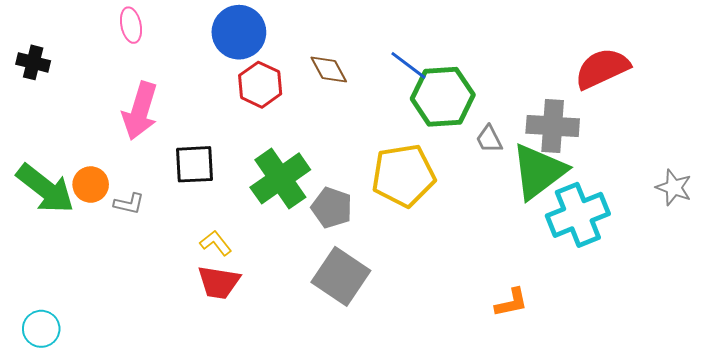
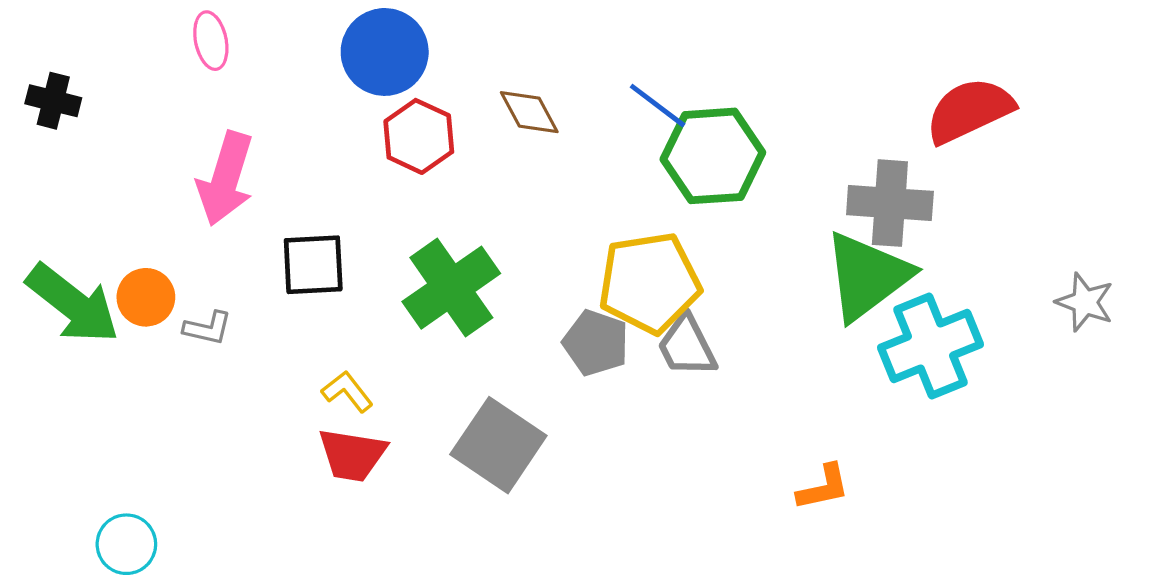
gray trapezoid: (489, 139) -> (687, 346), moved, size x1.4
gray pentagon: (332, 208) -> (596, 343), moved
gray square: (341, 276) -> (498, 445), moved
cyan circle: (41, 329) -> (126, 544), moved

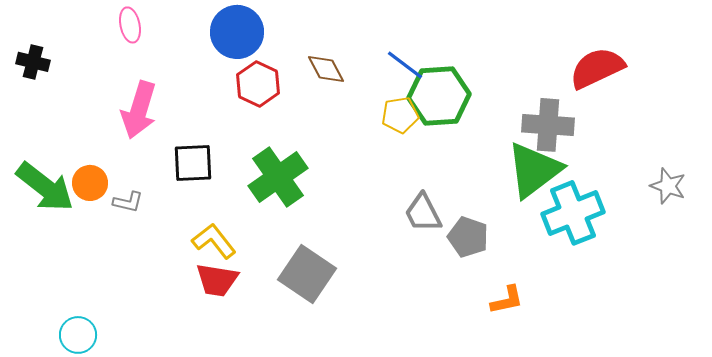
yellow pentagon: (649, 283) -> (400, 115), moved, size x0.6
gray pentagon: (596, 343) -> (468, 237), moved
yellow L-shape: (347, 391) -> (214, 241), size x1.4

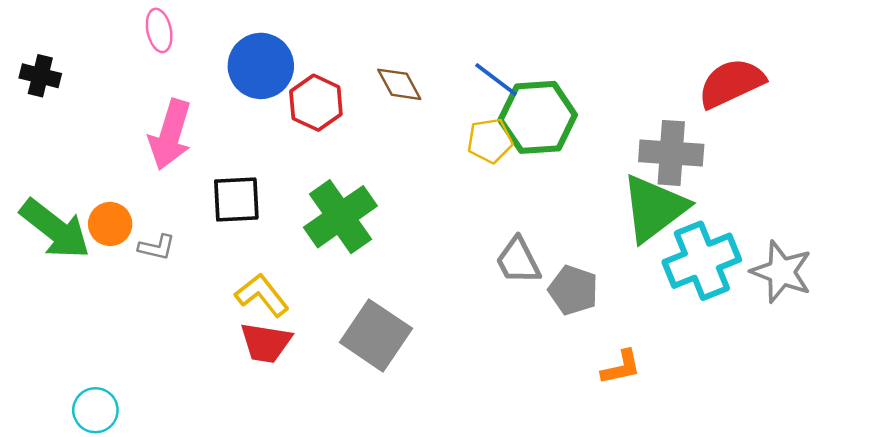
blue circle: (237, 32) -> (261, 66), moved
gray star: (668, 186) -> (781, 272), moved, size x1.4

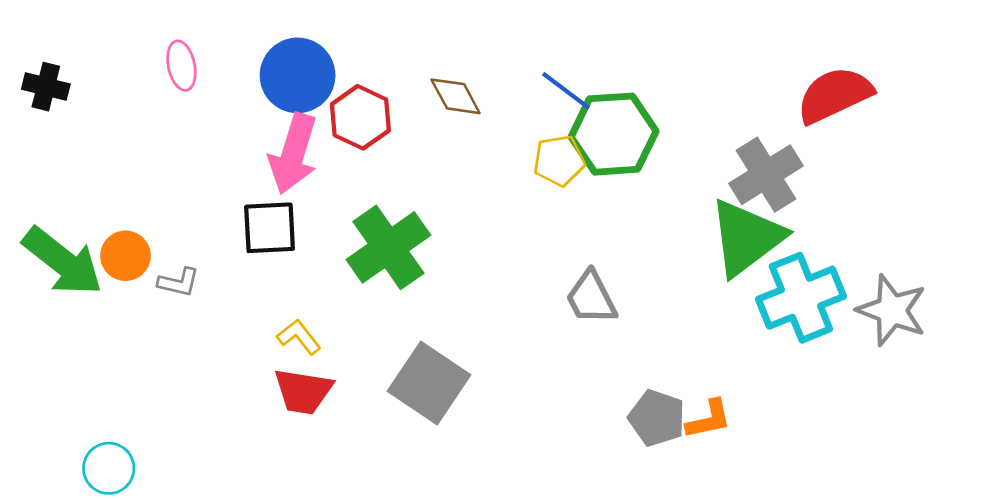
pink ellipse: (159, 30) -> (181, 66), moved
pink arrow: (170, 135) -> (293, 154), moved
gray cross: (671, 153) -> (766, 175), turned -36
gray pentagon: (573, 290) -> (657, 418), moved
yellow L-shape: (262, 295) -> (299, 337), size x0.7

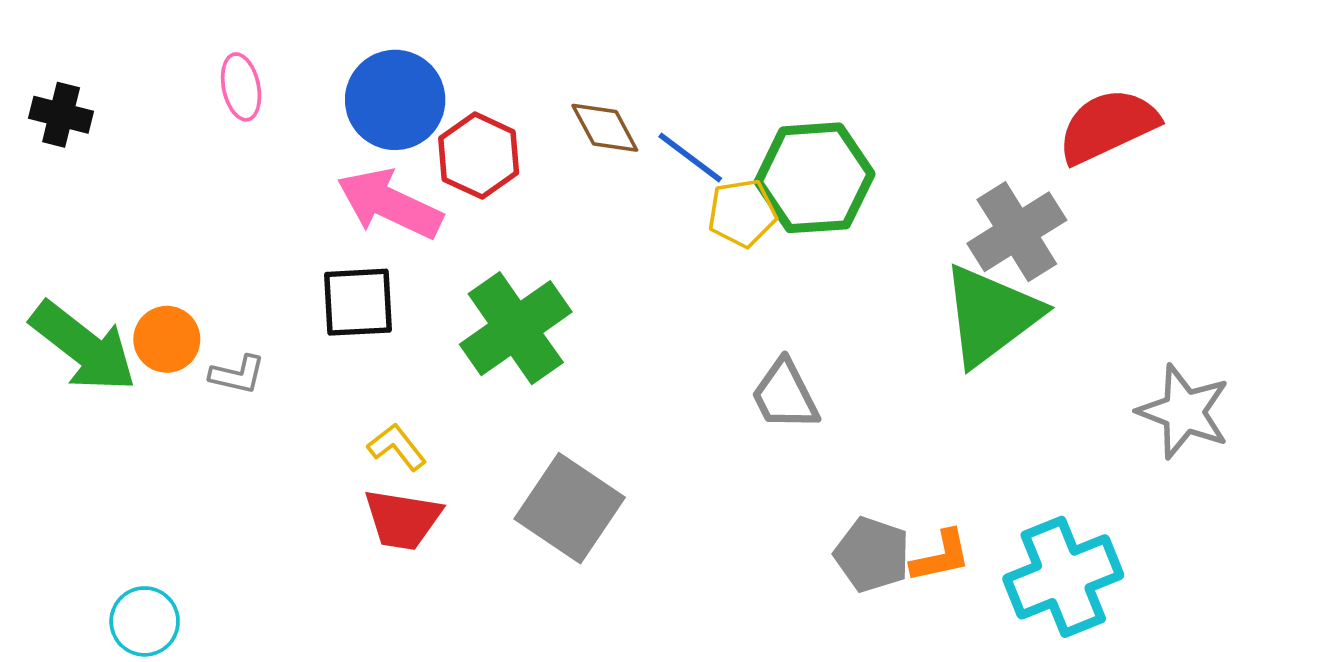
blue line: (566, 91) -> (690, 157), moved
pink arrow: (293, 154) -> (390, 204), turned 98
cyan cross: (801, 298) -> (1063, 577), moved

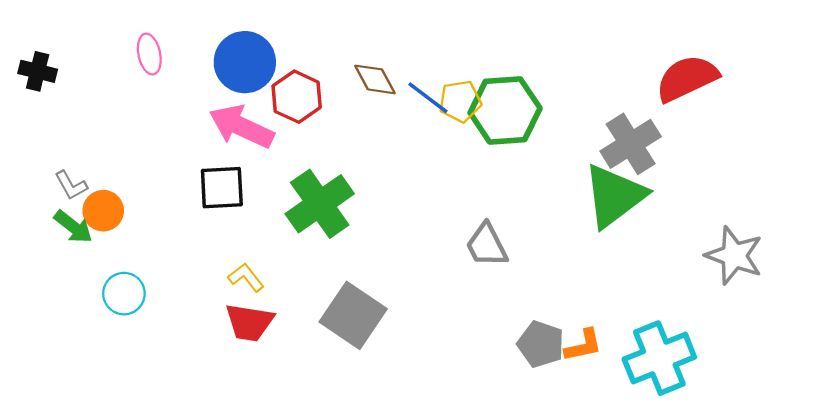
yellow pentagon: (742, 213) -> (460, 101), moved
green arrow: (83, 347) -> (73, 227), moved, size x0.6
gray L-shape: (237, 375) -> (71, 185), moved, turned 48
cyan circle: (145, 621) -> (124, 294), moved

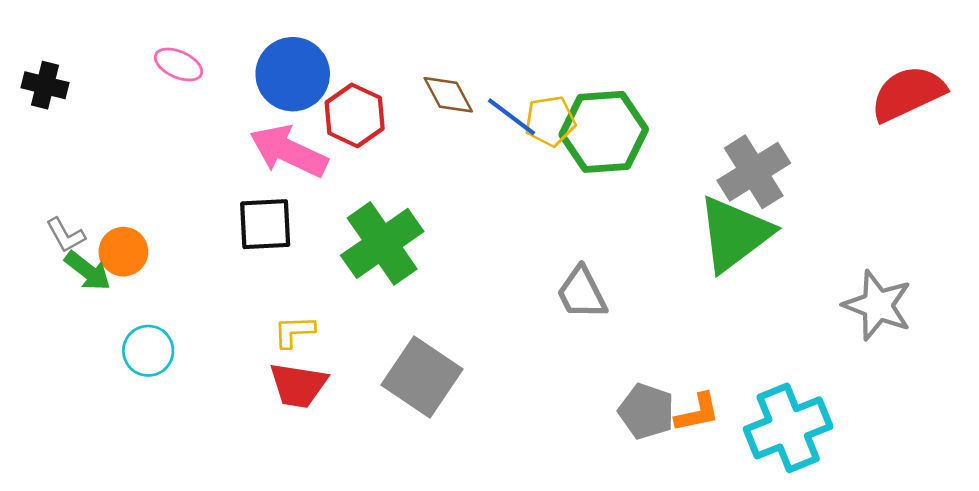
pink ellipse: (149, 54) -> (178, 65), turned -54
red semicircle: (687, 78) -> (908, 93), moved
gray L-shape: (71, 185) -> (66, 235), moved
yellow L-shape: (246, 277) -> (294, 331), turned -54

